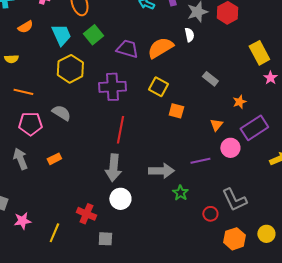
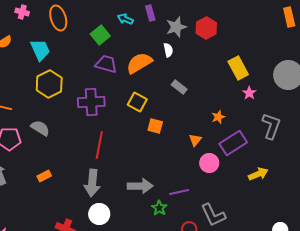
green square: (93, 35) -> (100, 35), moved
gray rectangle: (210, 79) -> (179, 87), moved
orange rectangle: (54, 159) -> (44, 176), moved
purple line: (200, 161) -> (179, 192), moved

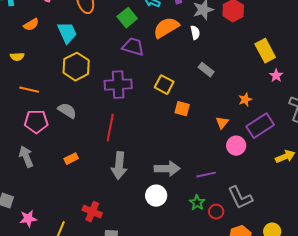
orange semicircle: (139, 63) -> (166, 28), moved
red line: (99, 145) -> (110, 128), moved
green star: (159, 208) -> (197, 203), moved
white circle: (99, 214) -> (156, 196), moved

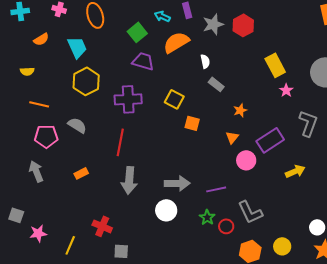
white semicircle: (195, 33) -> (205, 61), moved
orange star: (245, 100) -> (240, 110), moved

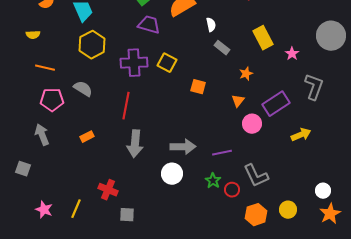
yellow rectangle: (275, 65) -> (263, 38), moved
yellow square: (174, 99) -> (167, 63), moved
gray square: (16, 215) -> (23, 169), moved
pink star: (38, 233) -> (44, 210), moved, turned 30

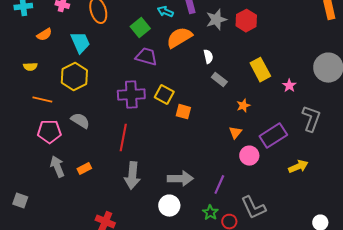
yellow hexagon: (92, 45) -> (74, 77), moved
orange square: (198, 87) -> (183, 112), moved
gray arrow: (42, 135) -> (57, 167), moved
purple line: (222, 153) -> (219, 185), turned -54

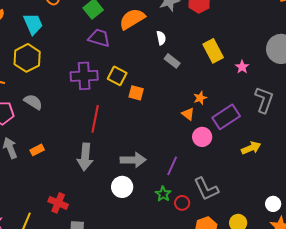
orange star: (243, 106) -> (200, 98), moved
orange triangle: (235, 133) -> (188, 114), turned -32
red line: (123, 138) -> (95, 119), moved

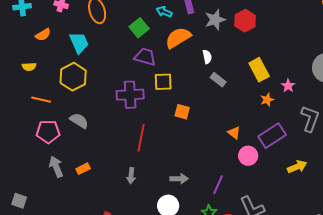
yellow square: (117, 76) -> (163, 82), moved, turned -30
orange star: (200, 98) -> (267, 100), moved
gray arrow: (85, 157) -> (131, 176), size x0.6
gray arrow: (133, 160) -> (179, 179), size x0.7

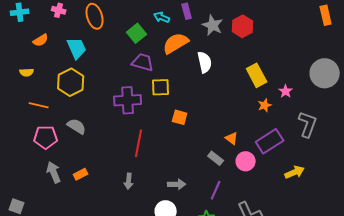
gray star: (215, 20) -> (213, 25), turned -30
white semicircle: (207, 57) -> (205, 62), size x1.5
gray rectangle: (218, 80) -> (216, 158), moved

